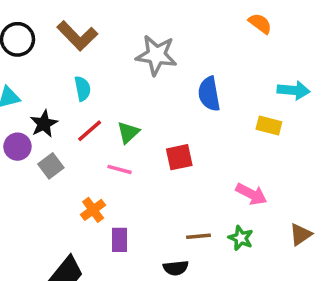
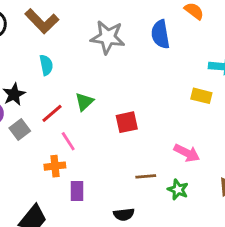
blue semicircle: (209, 94) -> (160, 34), moved
red line: (90, 131) -> (52, 113), moved
pink line: (119, 169) -> (68, 141), moved, turned 42
orange cross: (93, 210) -> (55, 166), turned 30
brown line: (199, 236) -> (146, 176), moved

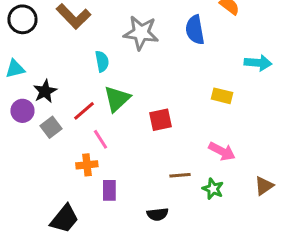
cyan semicircle: (46, 65) -> (102, 61), moved
yellow rectangle: (201, 96) -> (222, 96), moved
green triangle: (84, 102) -> (117, 99), size x1.4

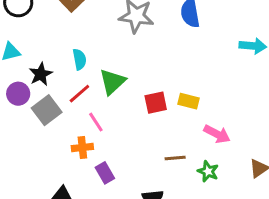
cyan semicircle: (102, 61) -> (79, 59), moved
yellow rectangle: (222, 96) -> (189, 101), moved
gray square: (51, 127) -> (47, 110), size x1.4
purple rectangle: (109, 190) -> (105, 173), turned -30

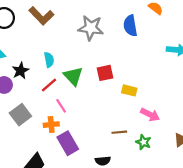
green triangle: (112, 82) -> (73, 76), turned -30
red square: (156, 103) -> (105, 73), moved
gray square: (47, 110) -> (20, 115), moved
purple rectangle: (105, 173) -> (68, 143), size x1.5

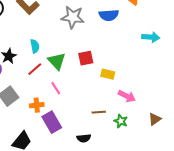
blue semicircle: (130, 26) -> (109, 15), turned -84
pink line: (61, 106) -> (56, 88), moved

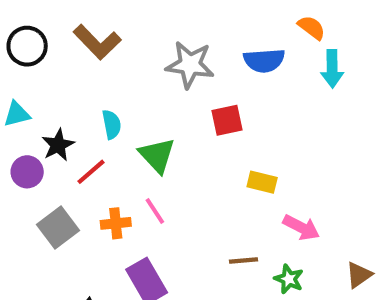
cyan arrow: (151, 37) -> (332, 69), moved, turned 84
red square: (86, 58) -> (227, 120), moved
red line: (35, 69) -> (91, 172), moved
orange cross: (37, 105) -> (116, 223), moved

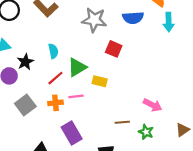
red square: (227, 120) -> (114, 49), turned 35
green triangle: (157, 155) -> (77, 67), turned 42
red line: (91, 172) -> (55, 78), moved
yellow rectangle: (262, 182) -> (100, 81), moved
pink line: (155, 211) -> (76, 96), turned -64

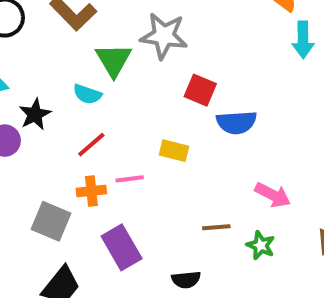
blue semicircle: (133, 18) -> (236, 122), moved
cyan semicircle: (53, 51) -> (87, 94), turned 120
green triangle: (77, 67) -> (114, 60), moved, turned -30
gray square: (25, 105) -> (51, 221), moved, turned -30

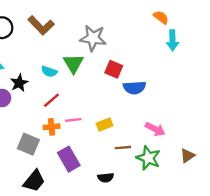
green triangle: (114, 60) -> (73, 63), moved
yellow rectangle: (174, 151) -> (104, 125), moved, turned -35
green star: (261, 245) -> (148, 158), size x1.5

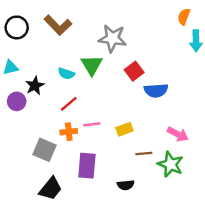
orange semicircle: (161, 17) -> (184, 17), turned -105
red square: (114, 69) -> (134, 71), turned 30
purple rectangle: (69, 159) -> (87, 166), turned 35

